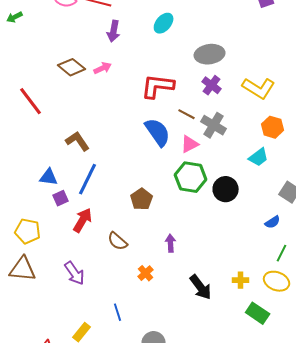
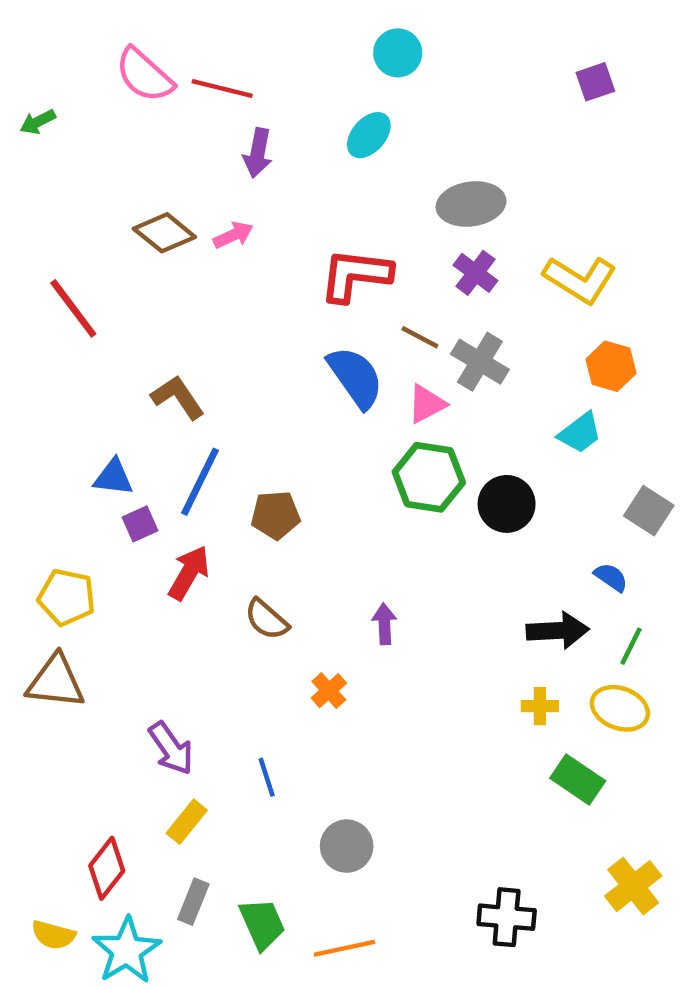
brown pentagon: (142, 199) -> (276, 515), moved, turned 30
blue semicircle: (273, 222) -> (611, 577), turned -112
purple arrow: (75, 273) -> (171, 748), moved
black arrow: (201, 287) -> (558, 631), moved, turned -56

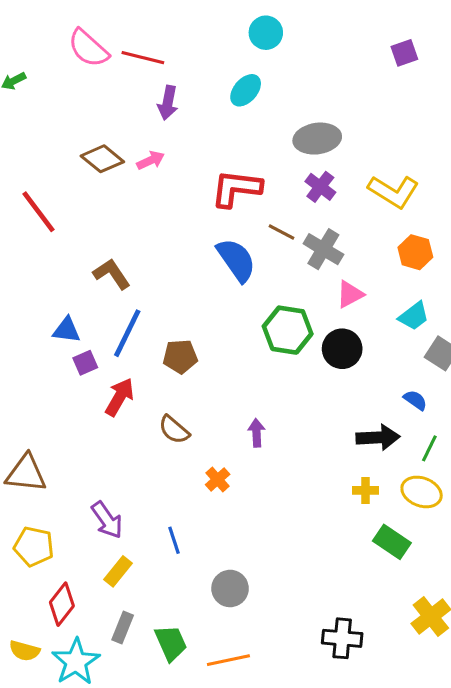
pink triangle: (427, 404) -> (350, 294), moved
cyan trapezoid: (580, 433) -> (414, 316), moved
yellow pentagon: (67, 597) -> (34, 546), moved

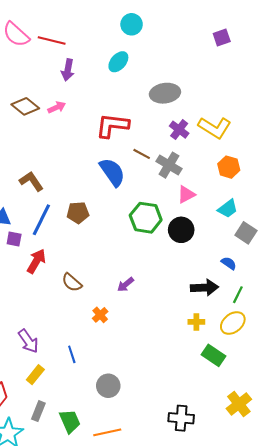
purple cross: (320, 187) -> (179, 130), moved
brown pentagon: (180, 357) -> (78, 213), moved
purple square: (85, 363) -> (14, 239), turned 35
purple arrow: (256, 433) -> (125, 285), turned -126
yellow ellipse: (422, 492) -> (233, 323), turned -60

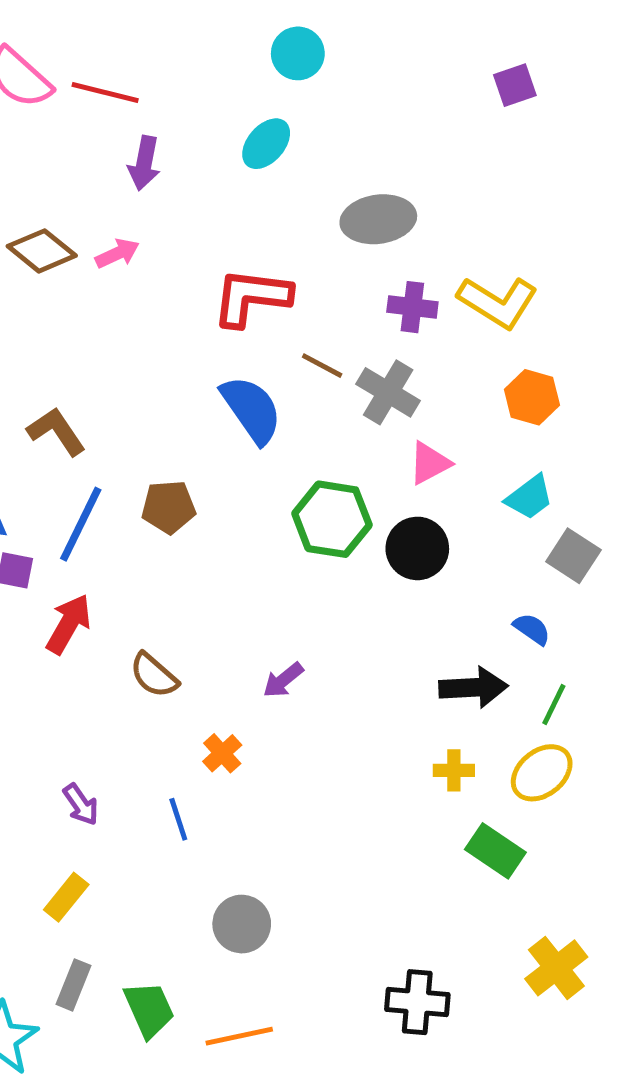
purple cross: (179, 130) -> (412, 307), turned -30
purple arrow: (28, 341) -> (81, 805), moved, size x0.7
blue line: (72, 354) -> (178, 819), moved

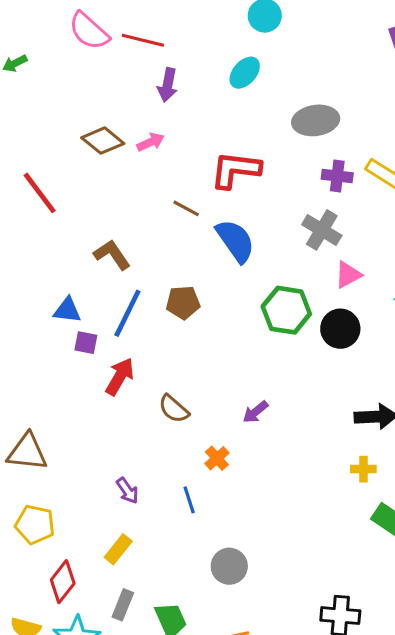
brown line: (322, 366) -> (186, 208), moved

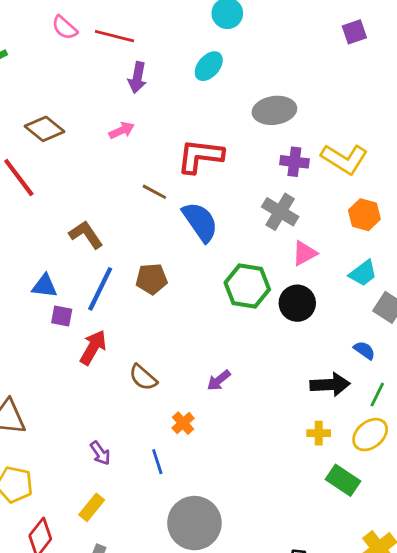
pink semicircle: (89, 31) -> (65, 28), size x0.7
brown diamond: (103, 141) -> (45, 129), moved
gray circle: (229, 566) -> (194, 523), size x1.6

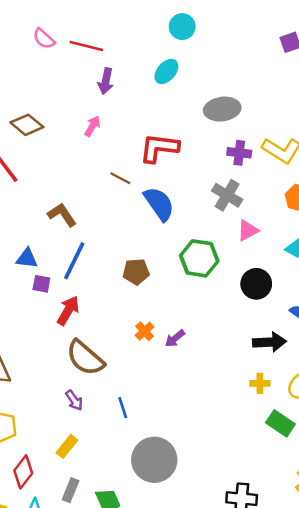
pink arrow: (122, 130) -> (92, 126), turned -35
brown pentagon: (152, 279) -> (136, 272), moved
black circle: (297, 303) -> (256, 284), moved
brown semicircle: (143, 377) -> (85, 358), moved, size x1.6
orange cross: (183, 423) -> (145, 331), moved

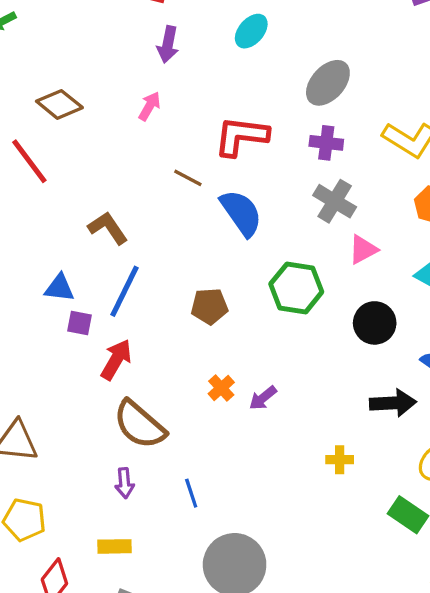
gray ellipse: (222, 109) -> (328, 83), turned -40
purple cross: (239, 153) -> (326, 143), moved
yellow cross: (260, 383) -> (340, 460), moved
purple arrow: (74, 400) -> (124, 483), turned 30
yellow rectangle: (67, 446) -> (114, 546), turned 50

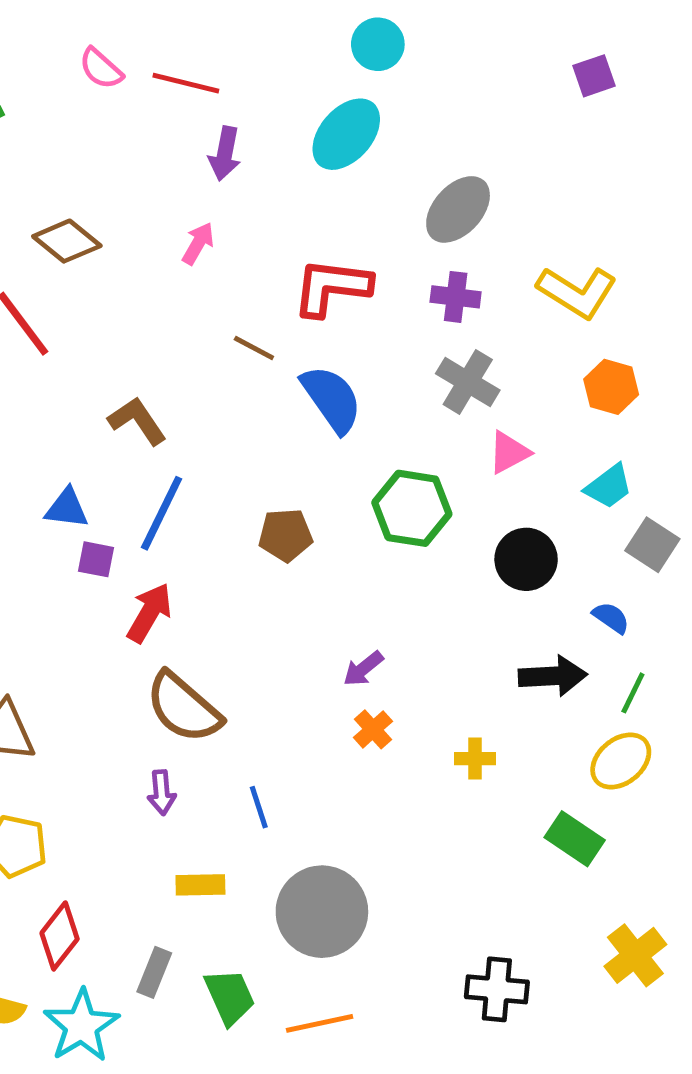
cyan ellipse: (251, 31) -> (346, 134), size x1.4
orange cross: (221, 388) -> (373, 729), moved
yellow rectangle: (114, 546) -> (200, 885), moved

